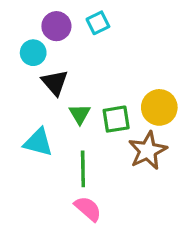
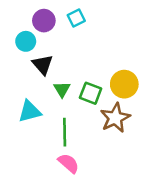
green square: (116, 119) -> (91, 93), turned 30
cyan triangle: (38, 142) -> (30, 111), turned -30

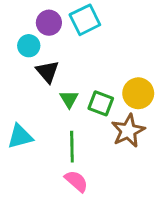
cyan square: (76, 18) -> (85, 20), size x1.5
cyan triangle: (30, 111) -> (20, 136), moved

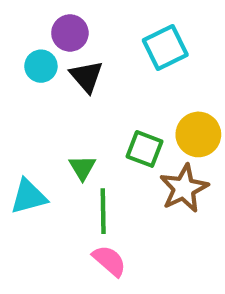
cyan square: (85, 20) -> (165, 47), moved
black triangle: (47, 72) -> (87, 76), moved
green triangle: (69, 99) -> (82, 168), moved

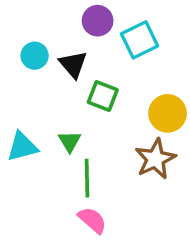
purple circle: (70, 33) -> (98, 21), moved
green square: (145, 149) -> (103, 96), moved
cyan triangle: (29, 197) -> (22, 147), moved

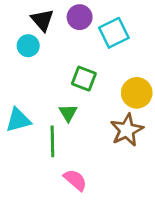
black triangle: (73, 64) -> (42, 20), moved
green triangle: (70, 141) -> (68, 113), moved
green line: (87, 178) -> (52, 141), moved

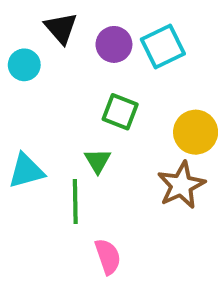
purple circle: (80, 17) -> (114, 44), moved
cyan circle: (28, 46) -> (24, 65), moved
pink semicircle: (75, 180) -> (108, 257), turned 30

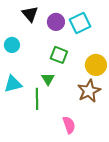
cyan circle: (24, 65) -> (12, 45), moved
pink semicircle: (108, 257) -> (69, 125), moved

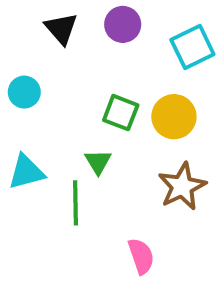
purple circle: (56, 22) -> (123, 24), moved
cyan square: (80, 23) -> (192, 47), moved
yellow circle: (96, 65) -> (174, 117), moved

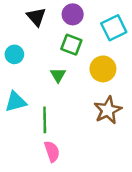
green square: (121, 113) -> (71, 45), moved
green triangle: (98, 162) -> (58, 75), moved
pink semicircle: (141, 256) -> (52, 151), moved

